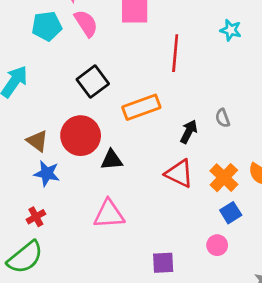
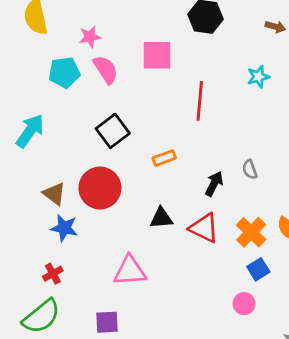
cyan star: (231, 30) -> (258, 77), turned -30
orange rectangle: (141, 107) -> (164, 158), size x0.6
black triangle: (112, 160) -> (161, 218), moved
purple square: (163, 263) -> (107, 322), moved

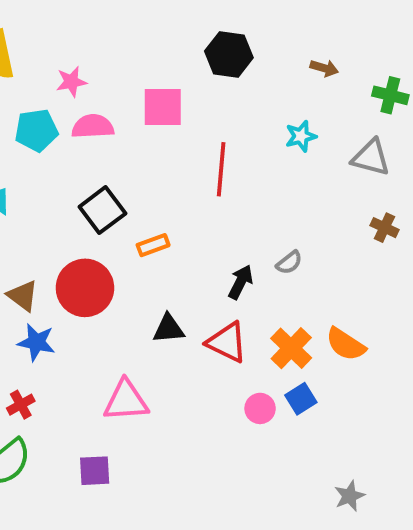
pink semicircle: (106, 70) -> (93, 126), turned -60
orange rectangle: (164, 158) -> (153, 245), moved
gray semicircle: (250, 169) -> (289, 263), turned -108
pink circle: (244, 304) -> (260, 408), moved

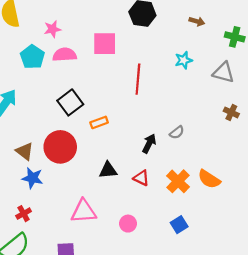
cyan pentagon: (36, 130) -> (32, 57), turned -30
red triangle: (227, 342) -> (141, 178), size x0.7
blue square: (301, 399) -> (179, 225), moved
pink circle: (260, 408) -> (128, 224), moved

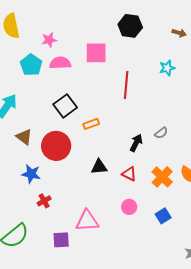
brown triangle: (25, 151) -> (24, 137), moved
pink triangle: (84, 211) -> (87, 221), moved
red cross: (24, 214) -> (44, 201), moved
pink circle: (128, 224) -> (129, 207), moved

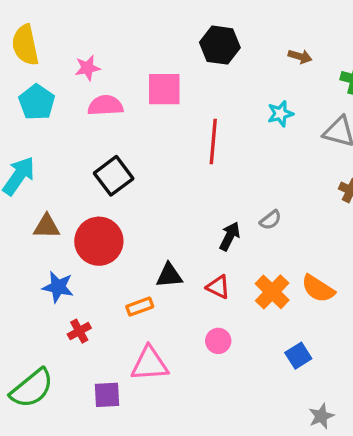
cyan pentagon: (31, 65) -> (37, 102), moved
orange rectangle: (91, 124) -> (140, 307), moved
brown triangle: (24, 137) -> (47, 226), turned -36
blue square: (163, 216) -> (298, 356), moved

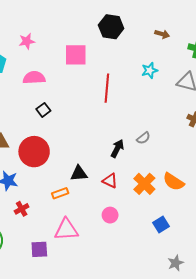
pink semicircle: (105, 105) -> (34, 78), moved
black square: (114, 176) -> (43, 110), size x0.6

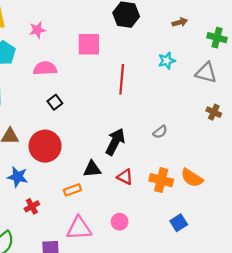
brown arrow: (162, 34) -> (180, 22), turned -32
black arrow: (117, 148) -> (115, 142), moved, size x1.4
orange cross: (144, 184) -> (161, 180), turned -30
pink circle: (110, 215) -> (120, 222), moved

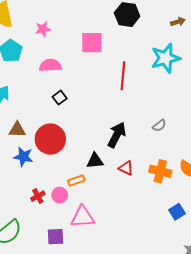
cyan star: (167, 61) -> (165, 58), size x1.8
blue star: (18, 177) -> (23, 157), moved
pink circle: (120, 222) -> (60, 195), moved

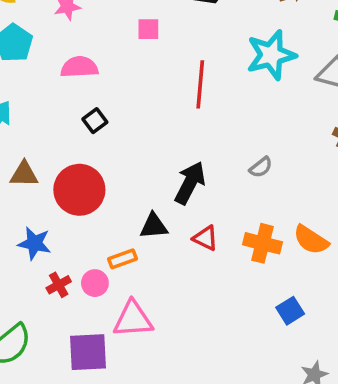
pink square: (92, 43) -> (148, 29), size x0.6
blue star: (23, 157) -> (34, 243), moved
purple square: (56, 237) -> (88, 352), size x1.4

